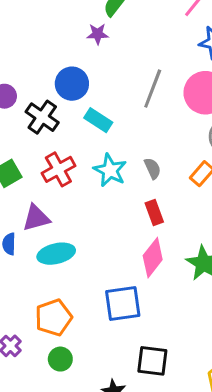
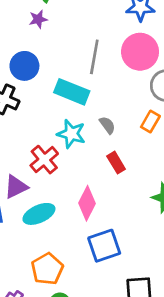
cyan rectangle: (98, 120) -> (72, 92), moved, size x1.4
red cross: (58, 169) -> (44, 160), moved
pink diamond: (153, 258) -> (87, 203), moved

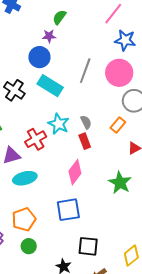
blue circle: (24, 66) -> (39, 57), moved
cyan rectangle: (72, 92) -> (50, 86), moved
red rectangle: (116, 163) -> (85, 141), moved
pink diamond: (87, 203) -> (75, 172), moved

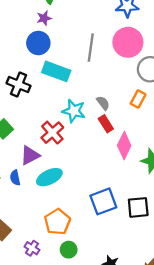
pink diamond: (75, 172) -> (124, 146), moved
black square: (88, 246) -> (138, 207), moved

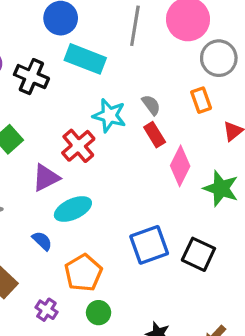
orange rectangle: (138, 99) -> (201, 100), turned -49
blue semicircle: (15, 178) -> (42, 241), moved, turned 144
black square: (138, 207) -> (198, 254), turned 30

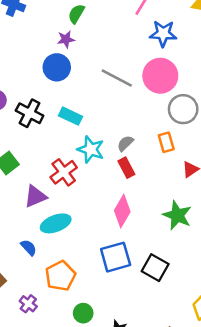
gray line: (135, 26) -> (117, 78), turned -76
cyan rectangle: (85, 59) -> (70, 116), moved, size x0.7
gray semicircle: (151, 105) -> (125, 143), turned -102
pink diamond: (180, 166) -> (122, 211), moved
green circle: (99, 313) -> (83, 313), moved

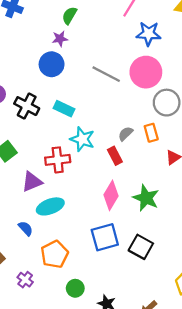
gray semicircle: (125, 143) -> (126, 134), moved
red cross: (64, 172) -> (58, 160), turned 30
green star: (177, 215) -> (146, 198), moved

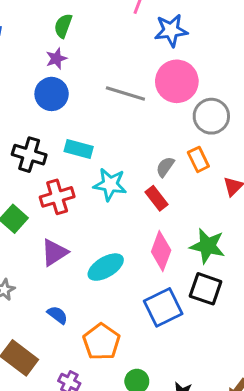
red cross: (58, 160) -> (57, 197), moved
cyan ellipse: (50, 206) -> (106, 267), moved
black square: (141, 247) -> (206, 289), moved

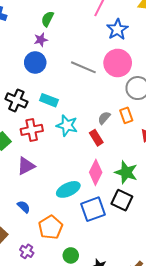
blue star: (171, 30) -> (117, 29), turned -30
cyan ellipse: (106, 267) -> (68, 189), moved

